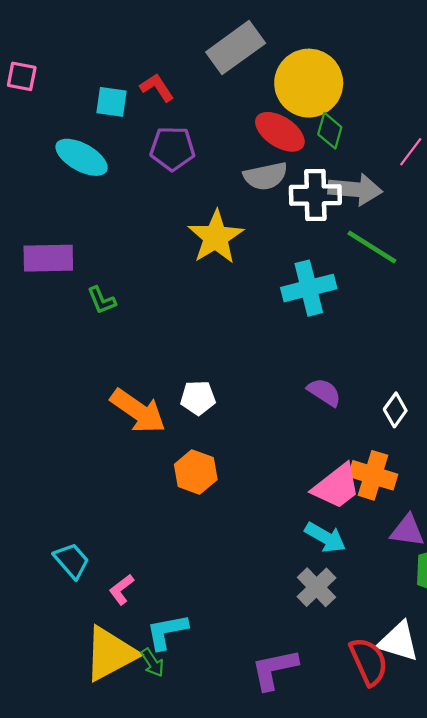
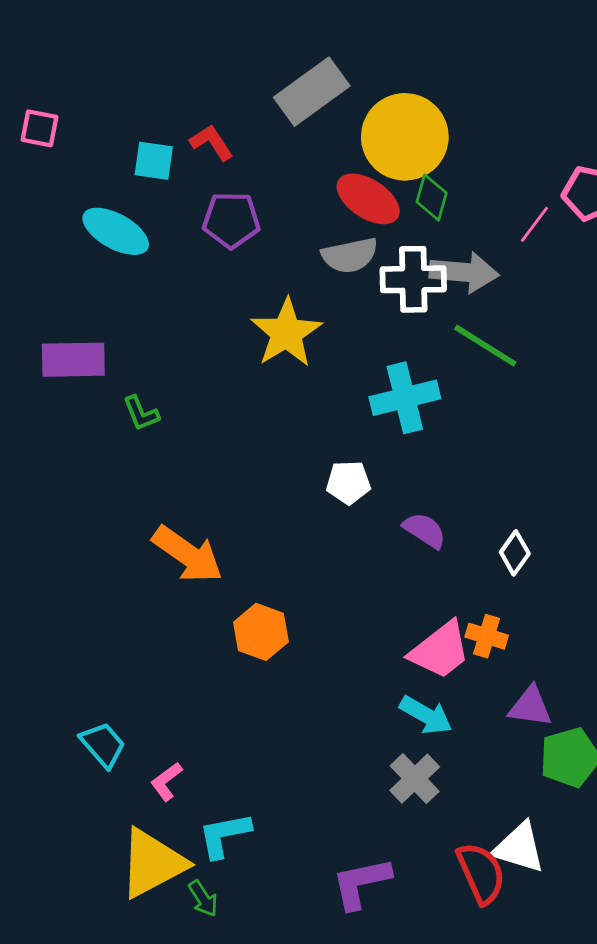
white pentagon: (198, 398) -> (348, 482), moved
orange cross: (373, 475) -> (487, 636), size x0.7
green arrow: (152, 663) -> (203, 898), moved

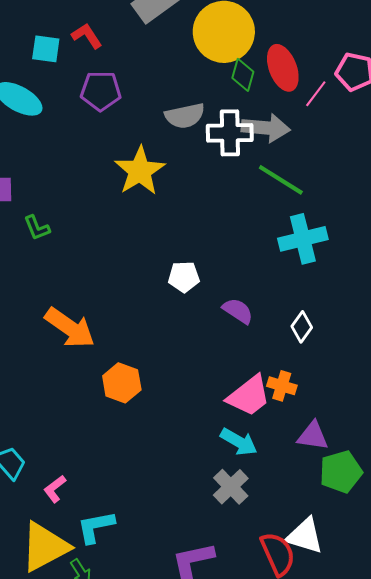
red ellipse: (368, 199) -> (283, 68), moved, turned 36
cyan cross: (405, 398) -> (303, 239), moved

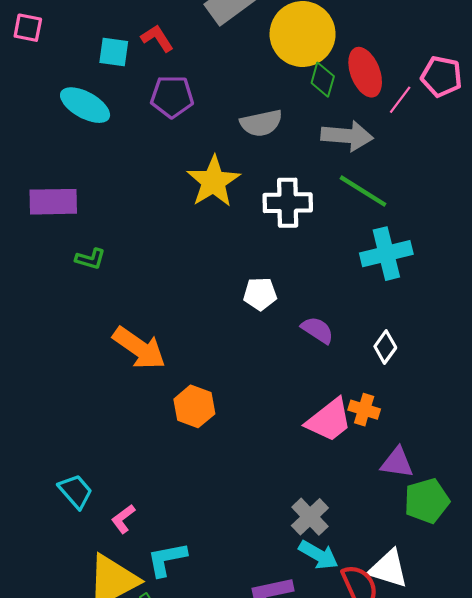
white cross: (230, 133) -> (288, 203), moved
green L-shape: (37, 228) -> (90, 259), moved, turned -52
cyan arrow: (239, 442) -> (318, 555), moved

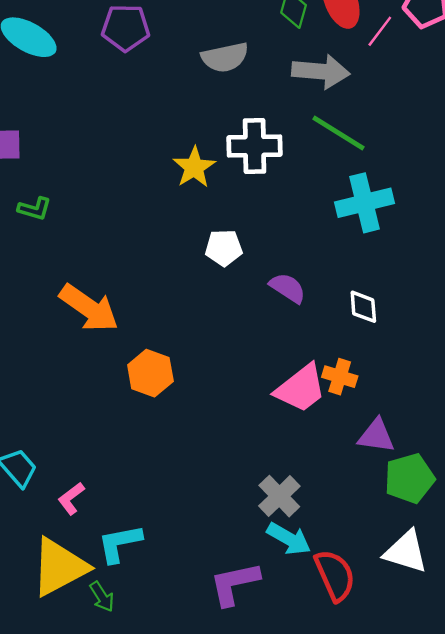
yellow star: (213, 181) -> (194, 167), moved, size x0.7
white diamond: (385, 347) -> (363, 307), turned -40
white triangle: (388, 569) -> (406, 552), moved

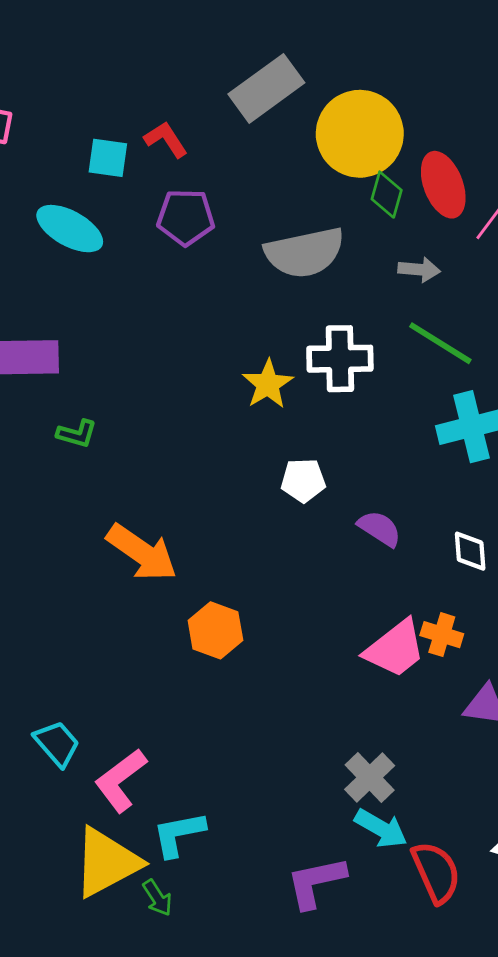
gray semicircle: (225, 57) -> (305, 253), size x1.4
gray arrow: (321, 71) -> (419, 270), size x0.6
pink L-shape: (71, 498) -> (121, 780), size x1.6

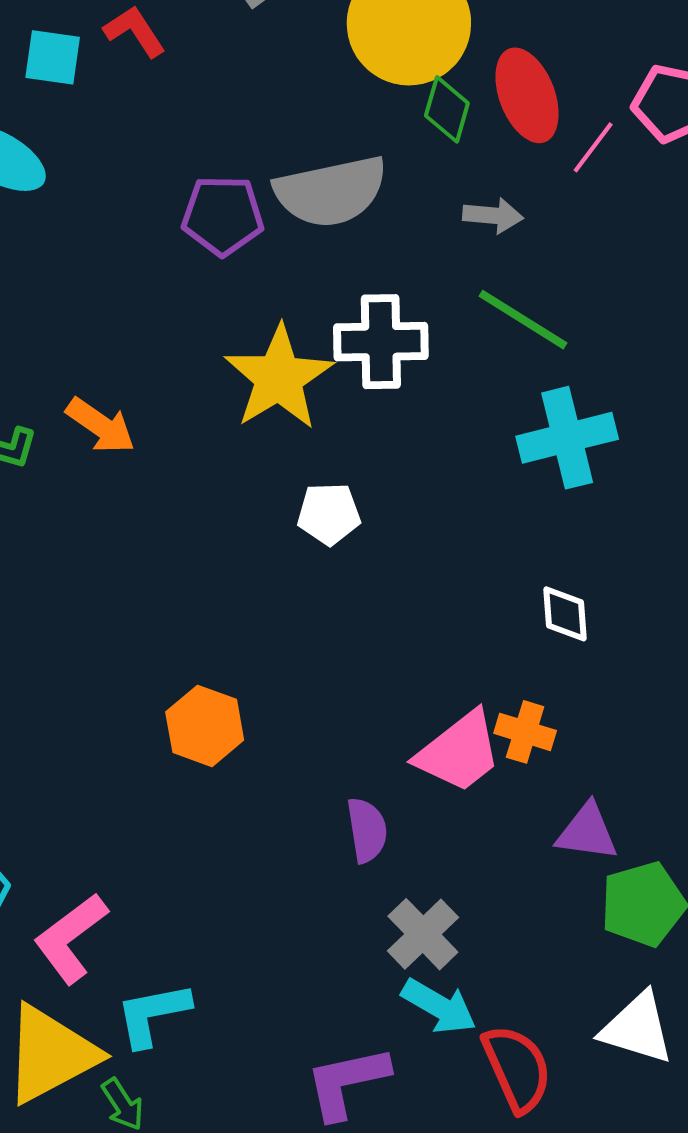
purple pentagon: (186, 217) -> (223, 215), moved
yellow star: (268, 384) -> (279, 378), size x1.5
purple semicircle: (380, 528) -> (367, 830), moved, turned 48
orange arrow: (142, 553) -> (101, 426), moved, size x0.7

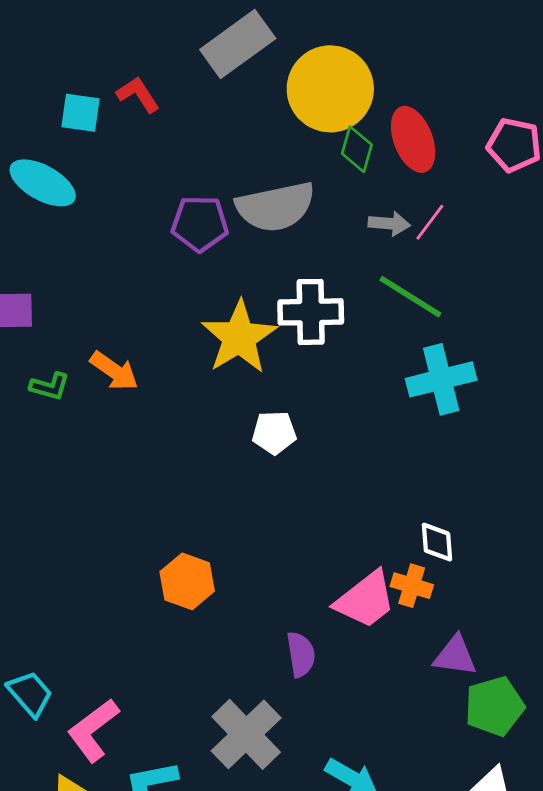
pink line: (593, 147) -> (430, 222), moved
white diamond: (565, 614) -> (437, 542), moved
gray cross: (423, 934) -> (246, 734), moved, size x1.4

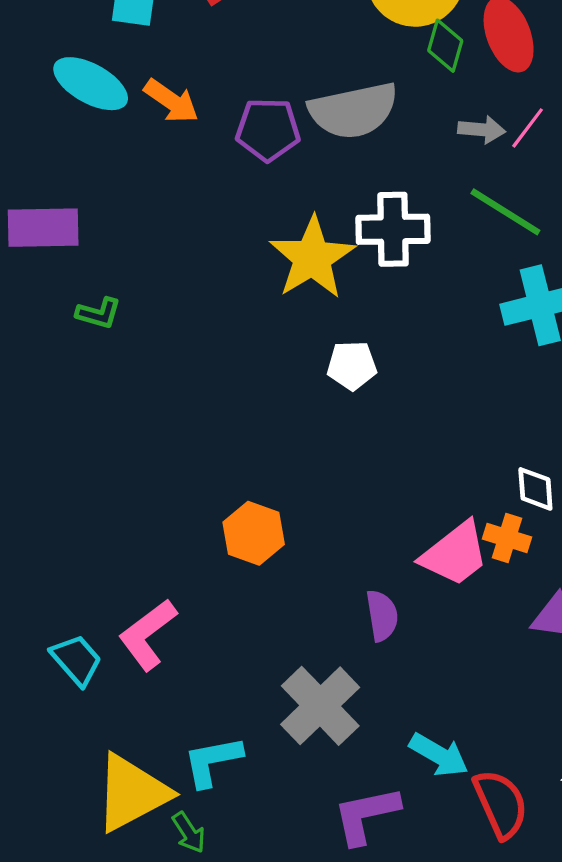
orange arrow: (114, 371) -> (171, 101), moved
pink L-shape: (93, 730) -> (148, 635), moved

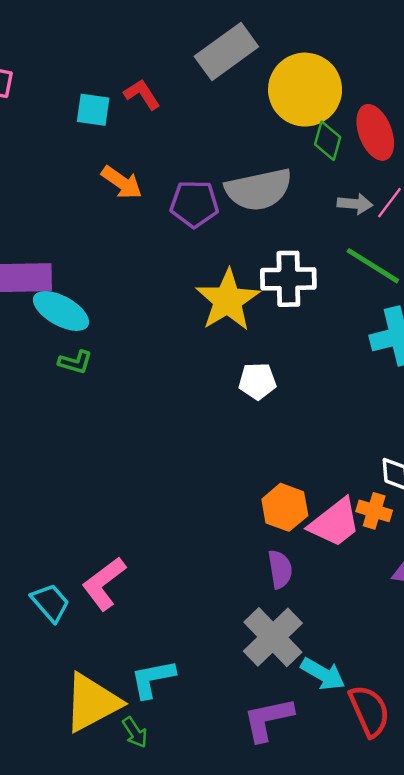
cyan ellipse: (91, 84) -> (61, 311), moved
green L-shape: (99, 313) -> (75, 362), moved
orange hexagon: (254, 533) -> (285, 507), moved
gray cross: (320, 706) -> (273, 637), moved

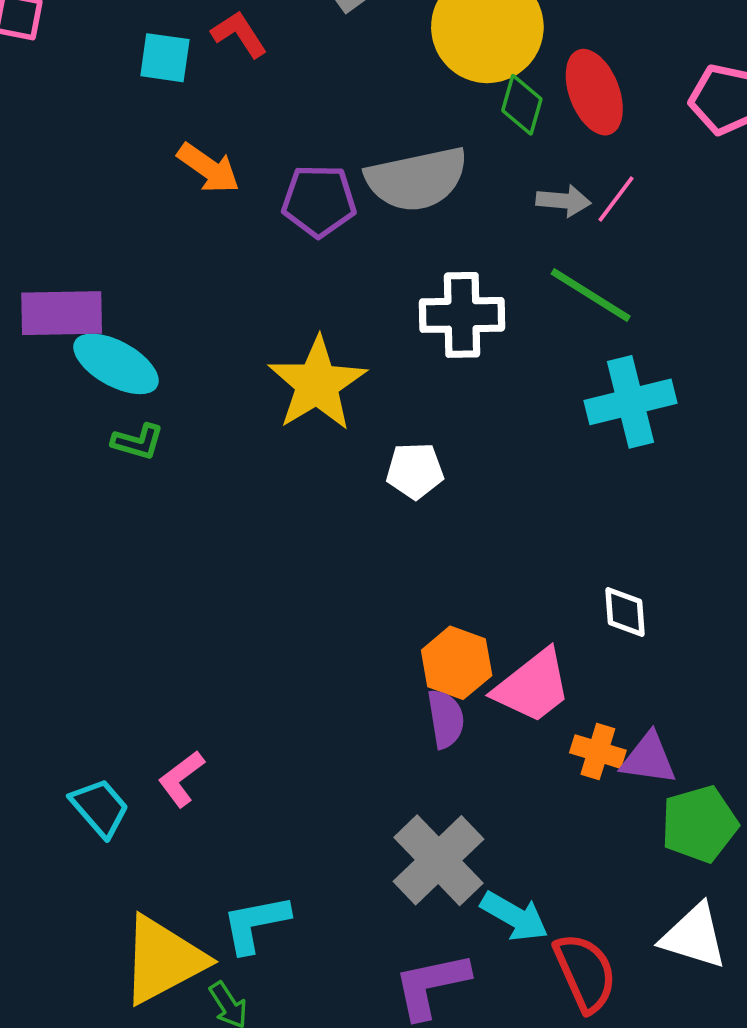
yellow star: (228, 300) -> (317, 384), moved
orange cross: (374, 511) -> (598, 752), moved
purple semicircle: (280, 569) -> (446, 719), moved
pink L-shape: (104, 584) -> (181, 779), size x0.7

